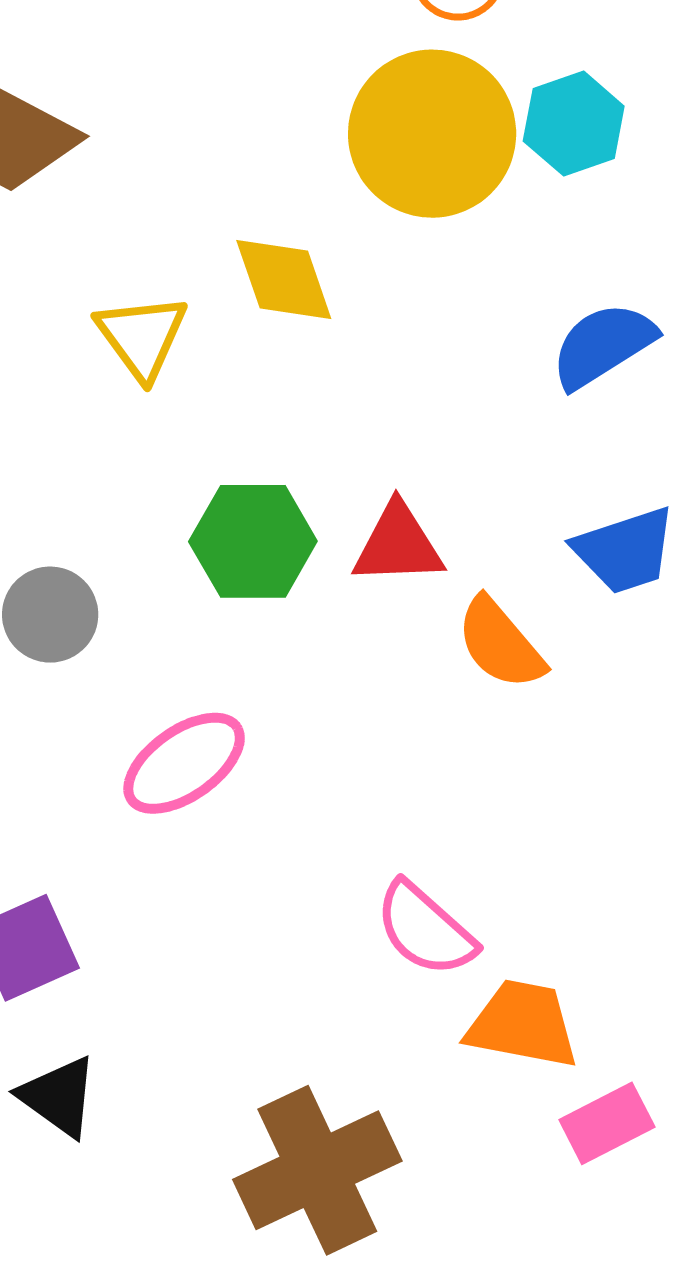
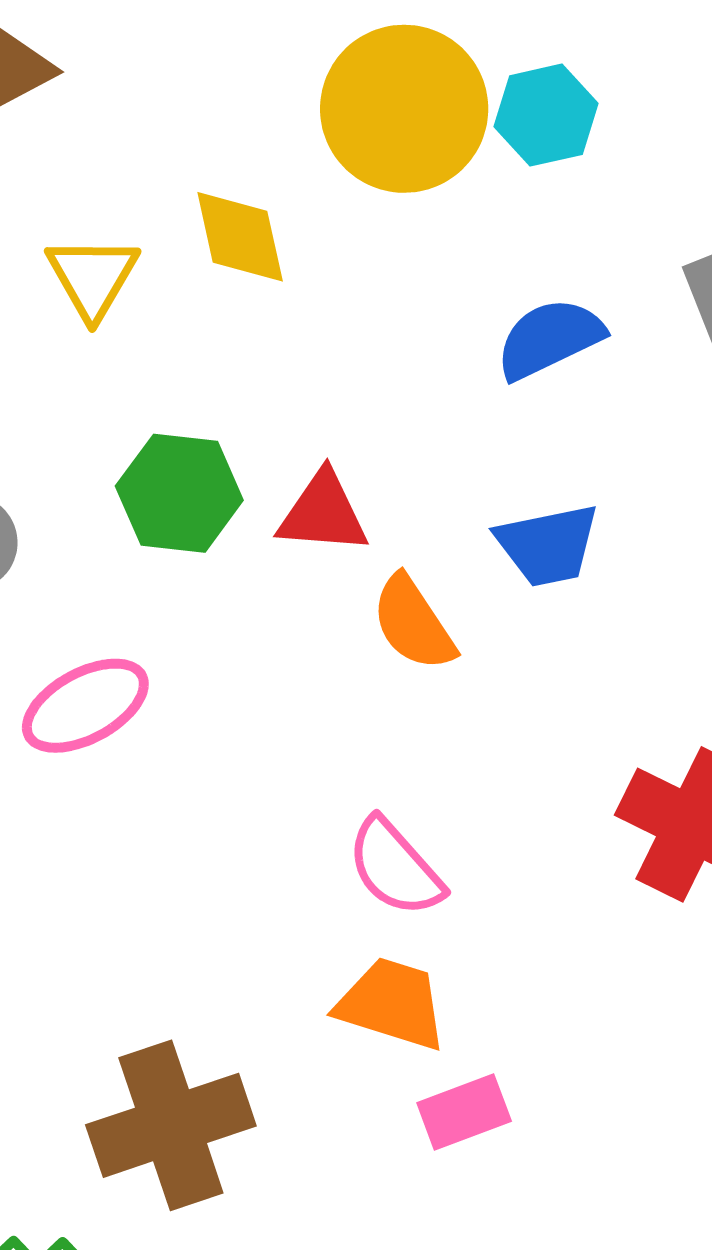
pink semicircle: (425, 929) -> (395, 867), moved

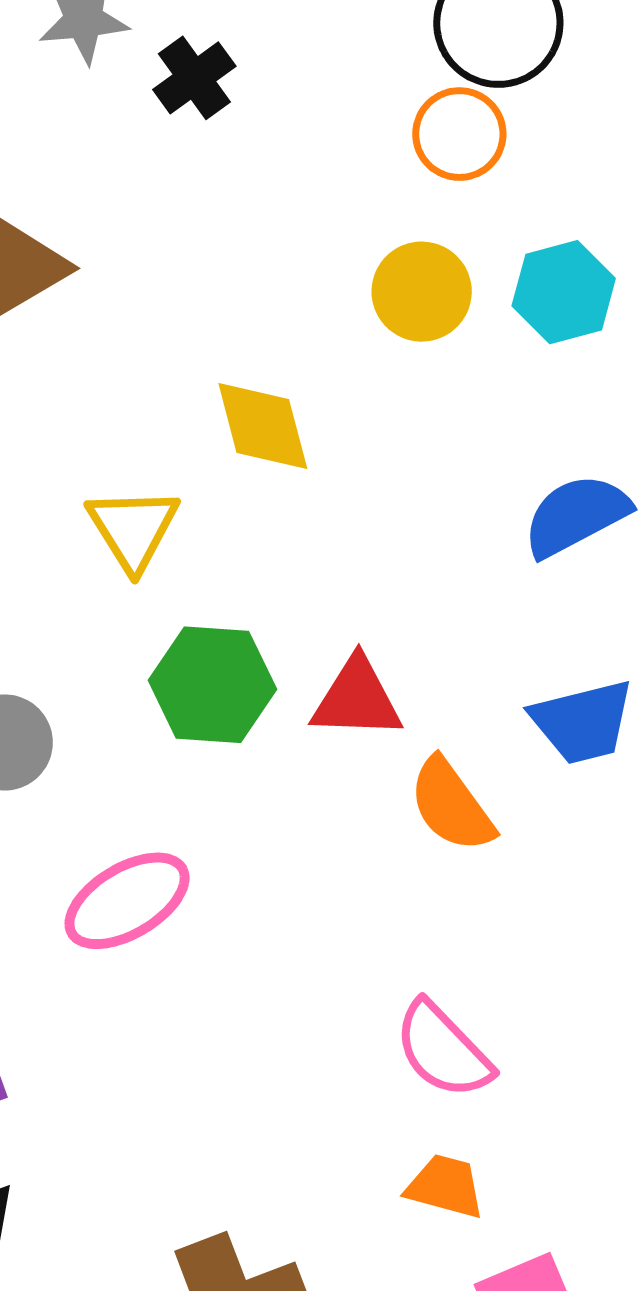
yellow circle: (404, 109) -> (422, 292), size x0.6
yellow triangle: (92, 277) -> (133, 529), moved
orange trapezoid: (392, 1004) -> (445, 1186), size x0.7

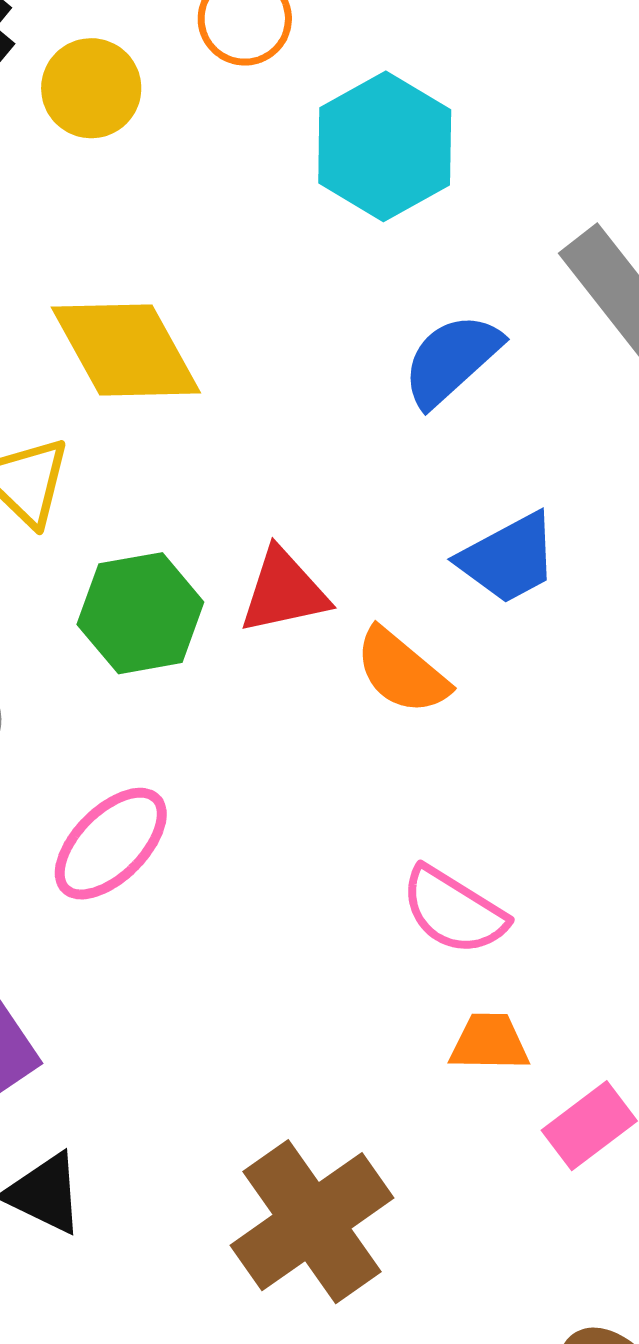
yellow circle: (422, 292) -> (91, 88), moved
cyan hexagon: (564, 292) -> (385, 146), size x1.4
yellow diamond: (263, 426) -> (126, 350), size x1.4

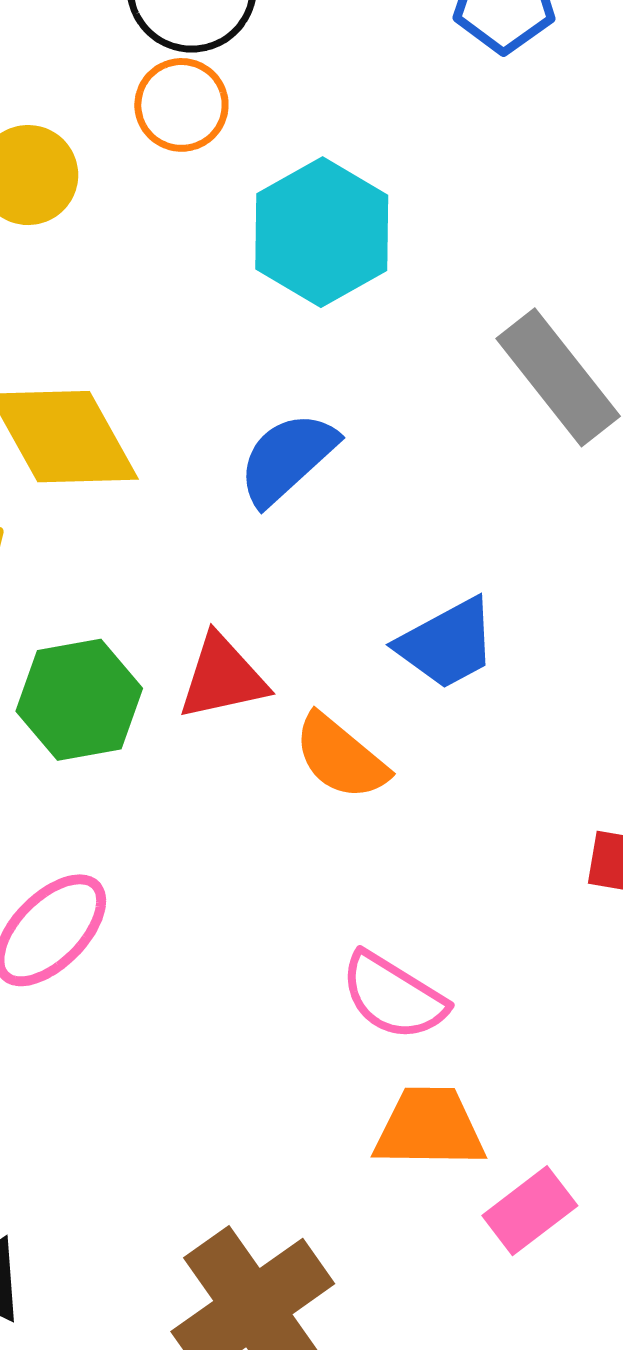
blue semicircle: (452, 360) -> (287, 458), moved
orange trapezoid: (489, 1042) -> (429, 1128), size x1.4

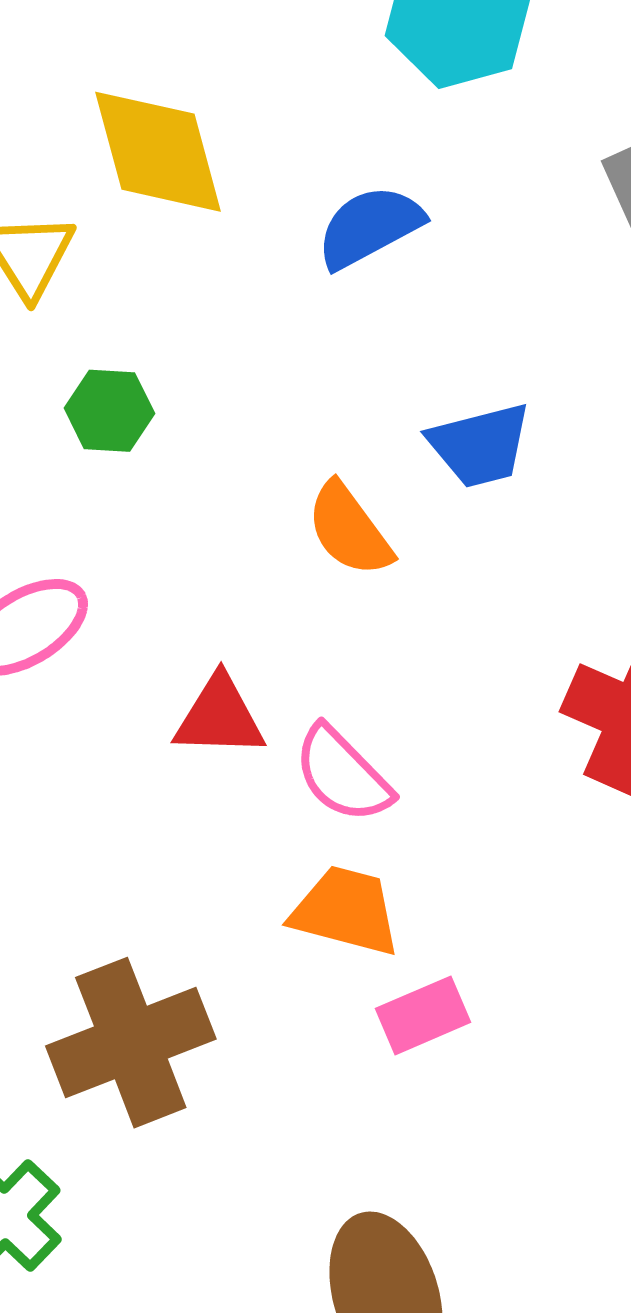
red triangle: (223, 677) -> (219, 717), moved
green hexagon: (79, 700) -> (109, 411), size x0.7

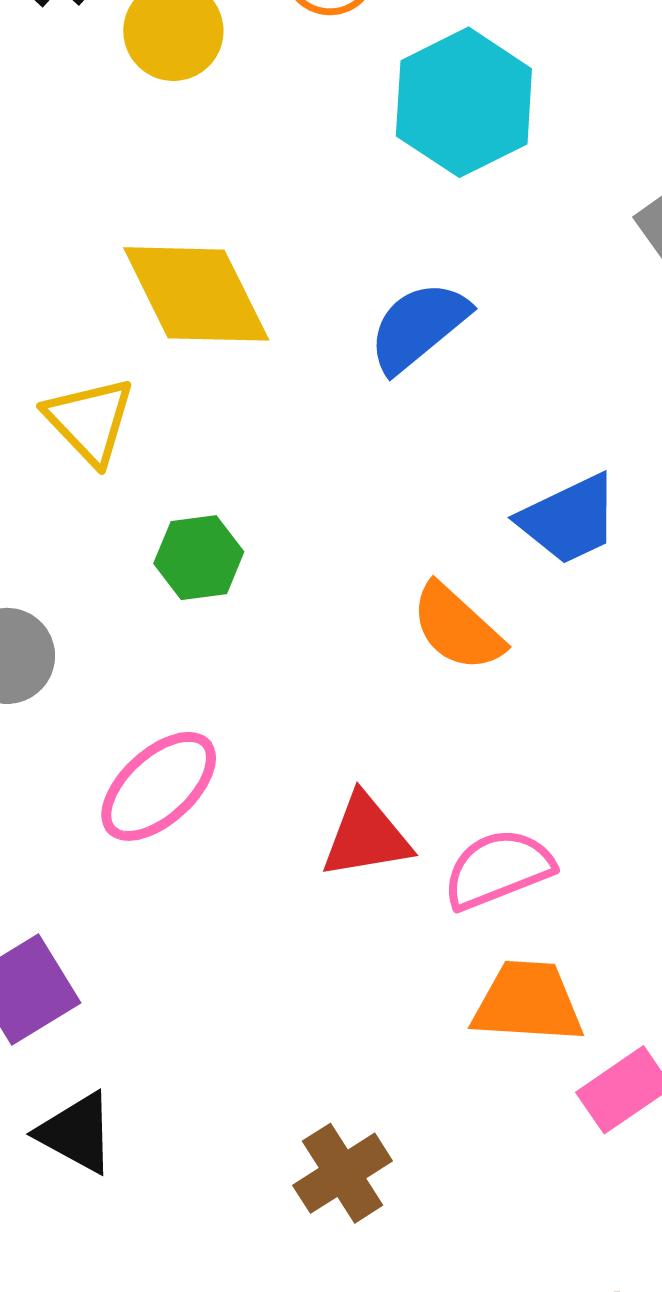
pink semicircle: (343, 774) -> (498, 869), turned 124
brown cross: (131, 1043) -> (343, 1173), size x0.6

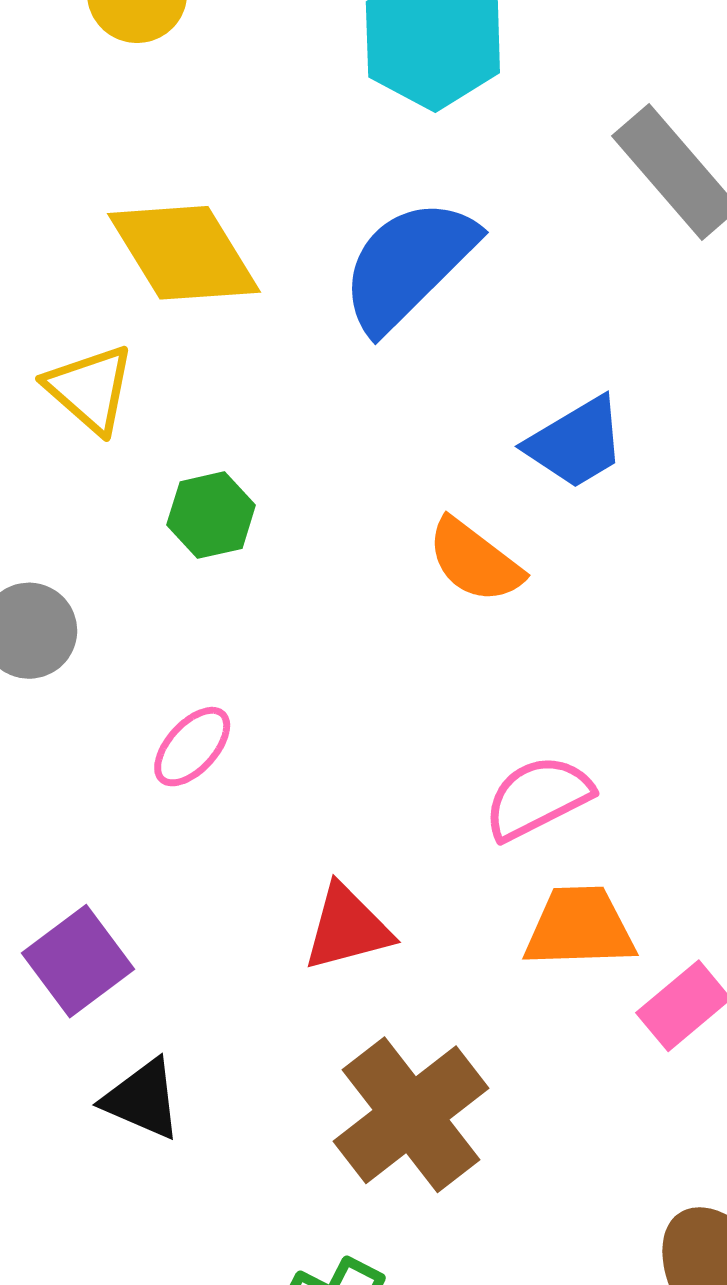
blue semicircle: (418, 327) -> (408, 265), size x1.4
pink ellipse: (159, 786) -> (192, 747), size x0.7
red triangle: (366, 836) -> (347, 928), moved
brown cross: (343, 1173) -> (411, 1115), size x1.6

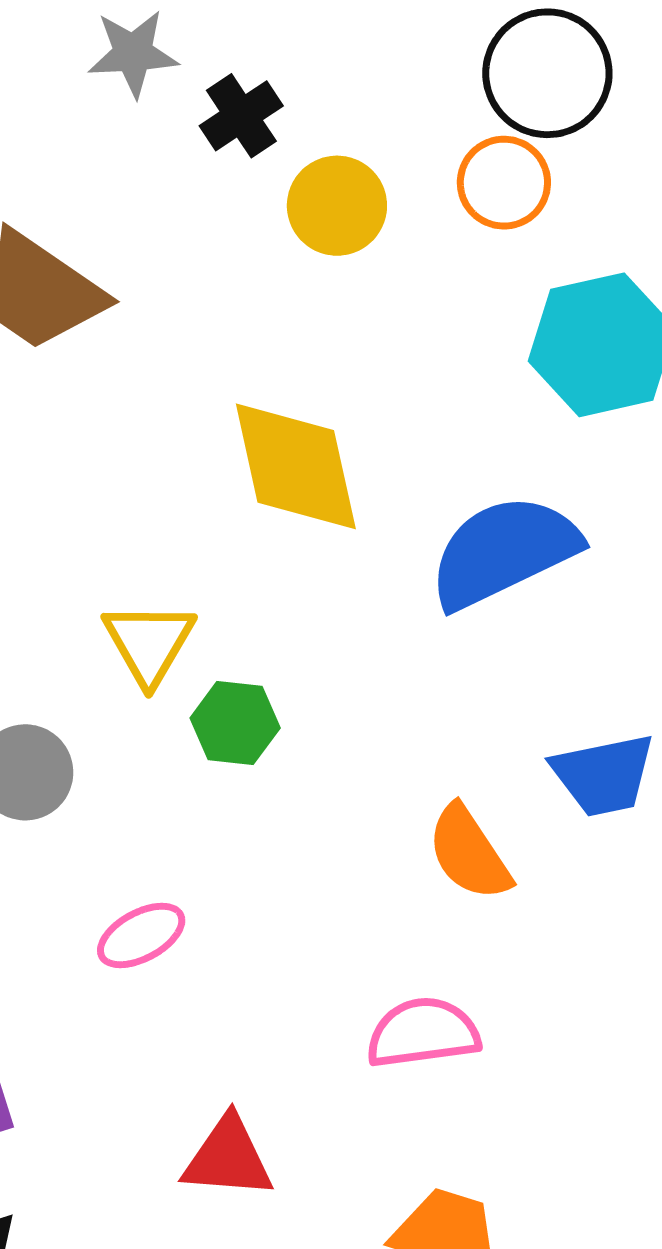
yellow triangle: (90, 389) -> (149, 643), moved
pink semicircle: (538, 797) -> (423, 1033), moved

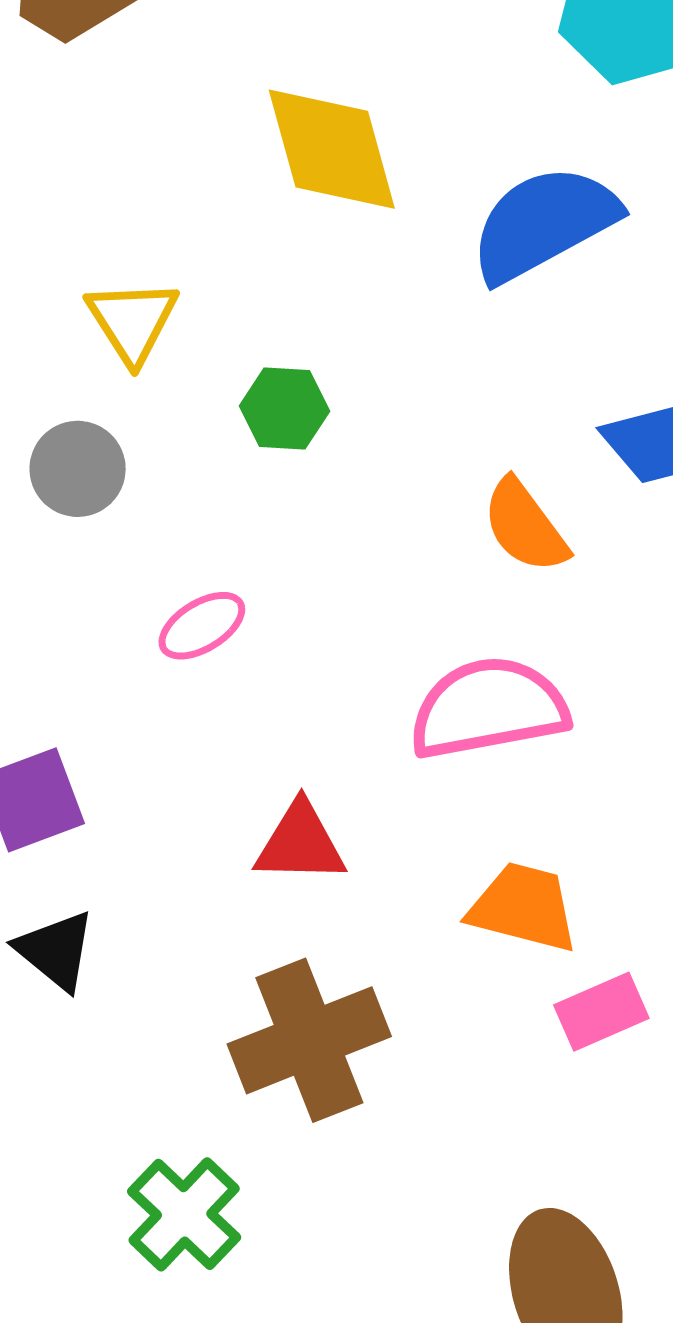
yellow triangle: (149, 643) -> (132, 321), moved
pink semicircle: (423, 1033) -> (488, 708), size x1.4

